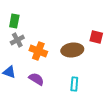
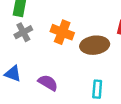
orange cross: (38, 51) -> (62, 32), moved

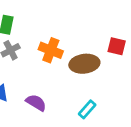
cyan rectangle: (97, 89) -> (87, 109), turned 36

